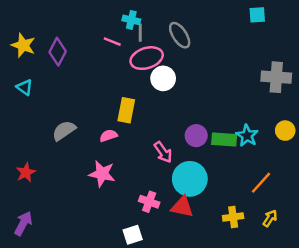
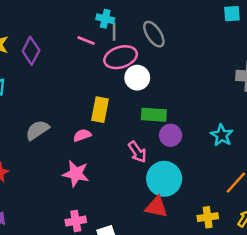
green rectangle: (224, 139) -> (154, 115), moved
pink cross: (149, 202) -> (76, 221), moved, turned -30

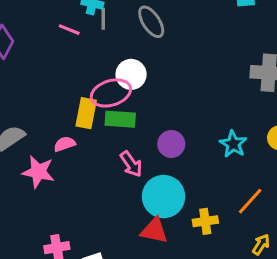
pink ellipse: (121, 57) -> (111, 93), moved
green rectangle: (154, 115) -> (120, 119), moved
pink star: (76, 174) -> (38, 172), moved
yellow cross: (208, 217) -> (205, 221), moved

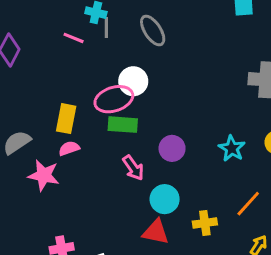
yellow rectangle: (86, 113) -> (66, 119), moved
cyan circle: (164, 197) -> (165, 199), size x0.7

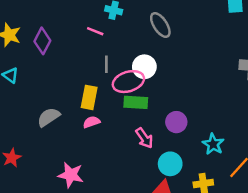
gray line: (106, 28) -> (106, 64), moved
cyan star: (232, 148) -> (213, 144), moved
pink star: (44, 175) -> (71, 175), moved

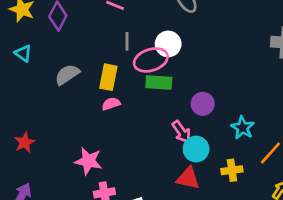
gray semicircle: (49, 117) -> (67, 75), moved
pink arrow: (144, 138) -> (181, 132), moved

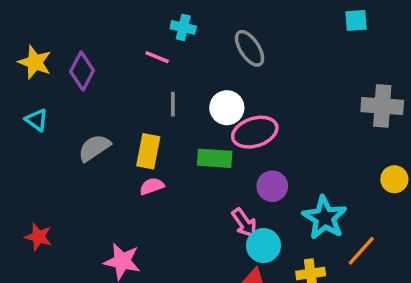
pink ellipse: (151, 60) -> (255, 132), moved
cyan star: (243, 128) -> (325, 218), size x1.4
red star: (25, 142) -> (38, 237), turned -30

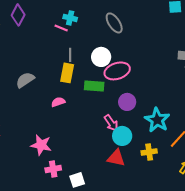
cyan cross: (183, 27) -> (70, 18), moved
purple diamond: (82, 71) -> (18, 15), moved
yellow rectangle: (148, 151) -> (67, 73), moved

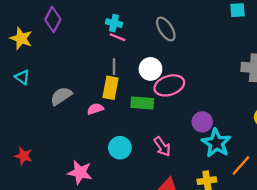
pink line: (61, 28) -> (118, 37), moved
pink semicircle: (58, 102) -> (95, 109), moved
purple circle: (127, 102) -> (202, 122), moved
cyan circle: (122, 136) -> (120, 148), moved

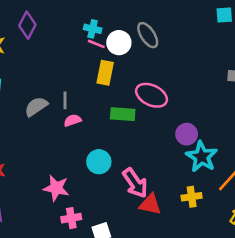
gray line: (114, 67) -> (65, 100), moved
white circle: (150, 69) -> (119, 43), moved
pink ellipse: (169, 85) -> (151, 95), turned 44
yellow rectangle: (111, 88) -> (105, 73), moved
pink arrow: (162, 147) -> (135, 183), moved, size x1.4

